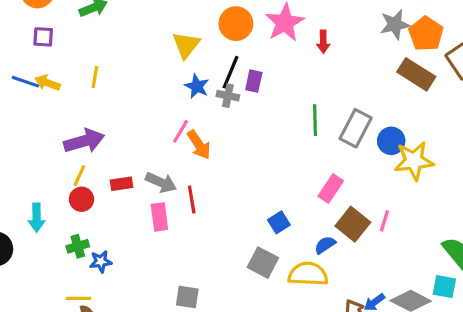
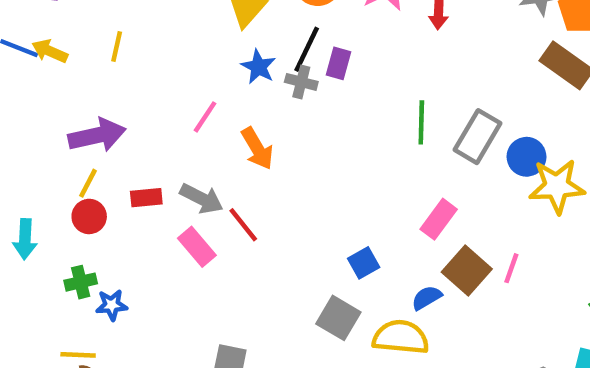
pink line: (181, 131) -> (205, 117), moved
red line: (192, 200) -> (243, 225), turned -32
pink rectangle: (159, 217) -> (197, 247), turned -36

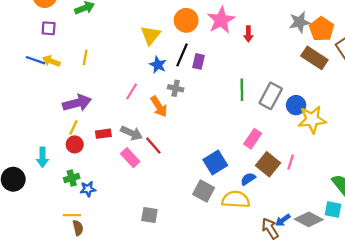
gray cross: (301, 82) -> (176, 88), moved
blue square: (364, 263) -> (215, 162), size x1.5

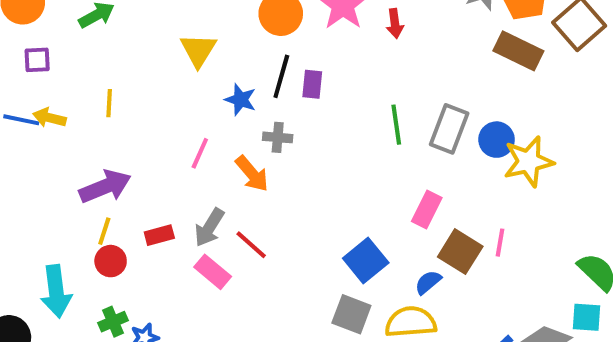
yellow triangle: (150, 35) -> (198, 50), moved
gray arrow: (132, 133) -> (209, 227), turned 105
cyan arrow: (43, 157) -> (56, 291), size x1.4

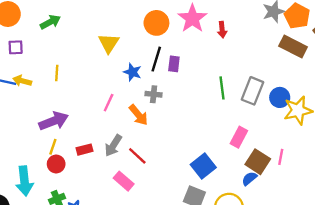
pink rectangle: (213, 272) -> (124, 181), moved
blue semicircle: (428, 282) -> (249, 179), moved

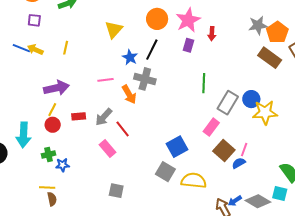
purple rectangle: (174, 64) -> (189, 45), moved
gray rectangle: (253, 91) -> (228, 103), moved
gray cross: (154, 94) -> (145, 79), size x1.5
pink line: (109, 103) -> (106, 80), turned 49
blue semicircle: (249, 179) -> (239, 163), moved

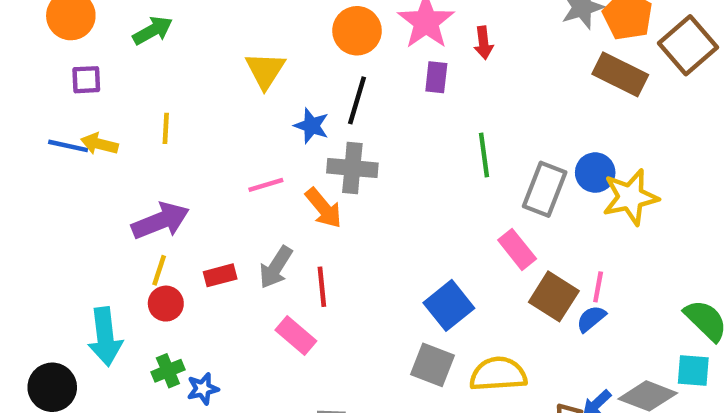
pink rectangle: (211, 127) -> (517, 249), turned -66
red line: (123, 129) -> (322, 287), turned 42

